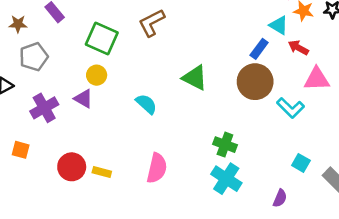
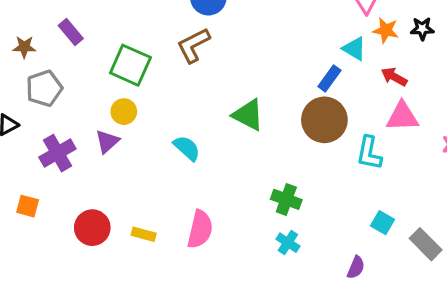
red arrow: (298, 48) -> (394, 77), moved
purple triangle: (83, 99) -> (107, 141), turned 48
cyan L-shape: (290, 108) -> (369, 153), turned 56
yellow rectangle: (102, 172) -> (144, 234), moved
cyan cross: (226, 179) -> (288, 243), size x0.6

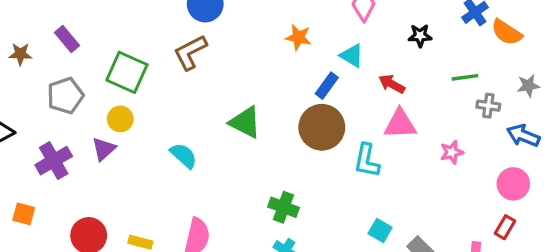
orange star: (386, 30) -> (298, 37), moved
gray pentagon: (44, 88) -> (65, 96), moved

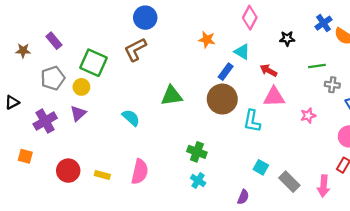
yellow circle: (120, 119) -> (81, 87), moved
green triangle: (245, 122) -> (172, 96), turned -35

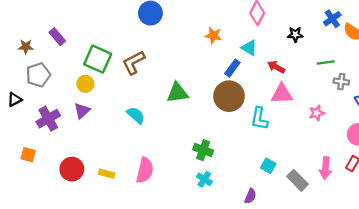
brown L-shape: (135, 50) -> (134, 62), moved
gray pentagon: (53, 78) -> (38, 75), moved
pink arrow: (324, 186) -> (326, 168), moved

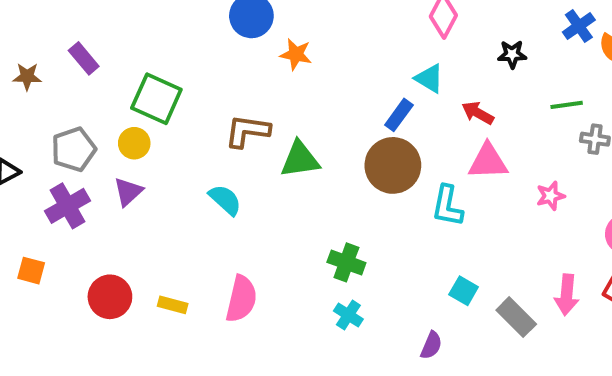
orange star: (213, 36) -> (296, 54), moved
brown L-shape: (134, 62) -> (247, 131), moved, turned 35
gray pentagon: (38, 75) -> (74, 149), moved

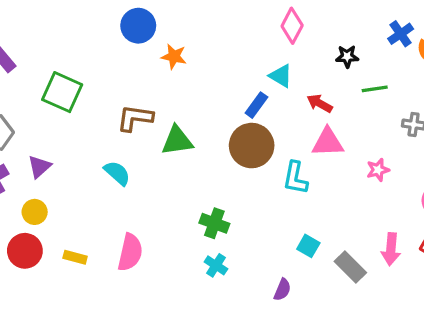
green line: (567, 105) -> (375, 89), moved
yellow circle: (134, 143) -> (35, 212), moved

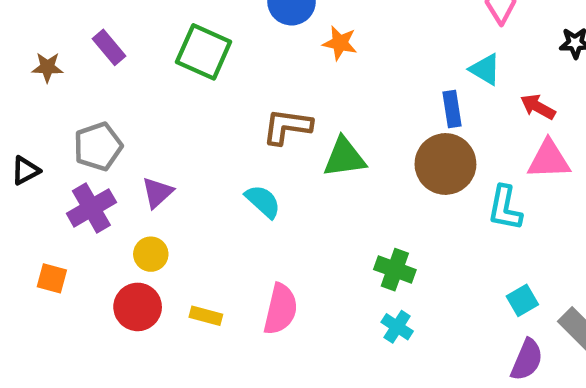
green square: (62, 92) -> (204, 52), moved
blue rectangle: (256, 105) -> (452, 109), turned -45
cyan square: (308, 246) -> (522, 300), turned 30
purple semicircle: (282, 290) -> (527, 360), moved, size x1.4

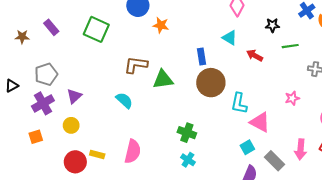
blue rectangle: (452, 109) -> (201, 57), moved
pink triangle: (549, 160) -> (260, 122), moved, turned 30
orange square: (52, 278) -> (36, 137), moved, turned -32
red circle: (138, 307) -> (75, 162), moved

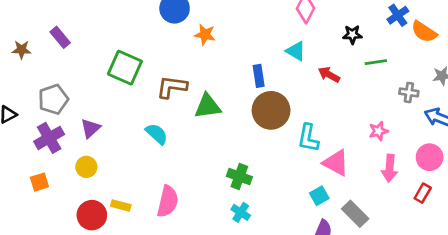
green square: (96, 29) -> (125, 68), moved
pink arrow: (301, 149) -> (390, 168), moved

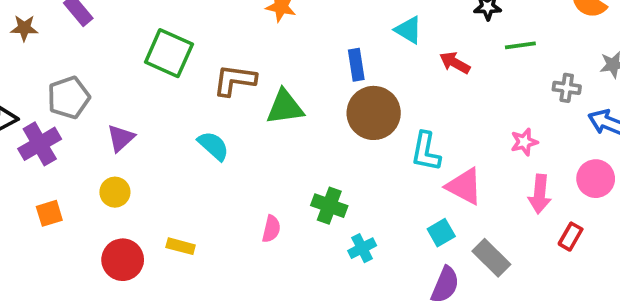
purple cross: (49, 138) -> (40, 144), moved
red rectangle: (423, 193) -> (571, 237), moved
pink semicircle: (168, 201) -> (271, 229), moved, size x0.6
yellow rectangle: (121, 205) -> (181, 246), moved
cyan cross: (241, 212) -> (362, 248), moved, turned 30

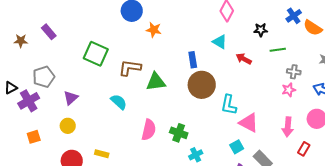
gray cross: (567, 88) -> (294, 72), moved
pink star: (524, 142) -> (289, 90), moved
pink semicircle: (271, 229) -> (149, 130), moved, size x1.5

